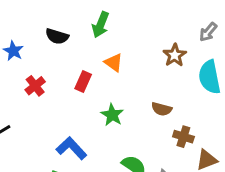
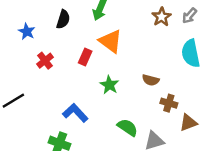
black semicircle: (57, 36) -> (63, 19), turned -90
brown star: (175, 55) -> (162, 17), moved
orange triangle: (114, 62) -> (111, 41), size x1.5

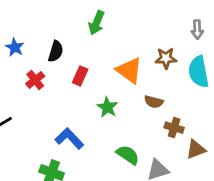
gray arrow: (189, 16) -> (197, 30), turned -42
brown star: (162, 17) -> (166, 58), moved, turned 30
black semicircle: (63, 19) -> (56, 51), moved
orange triangle: (111, 41) -> (129, 70), moved

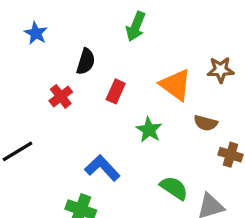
blue star: (15, 47) -> (36, 33), moved

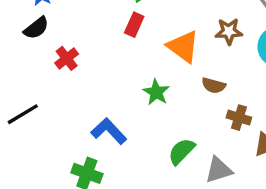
black semicircle: (86, 61) -> (36, 28), moved, turned 35
red rectangle: (116, 91) -> (134, 25), moved
green semicircle: (174, 188) -> (181, 151), turned -80

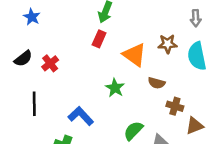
black semicircle: (36, 28) -> (23, 59), moved
black line: (23, 114) -> (34, 104), moved, turned -60

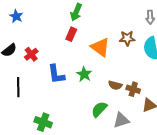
brown semicircle: (157, 83) -> (115, 85), moved
blue L-shape: (81, 116) -> (56, 74), moved, turned -145

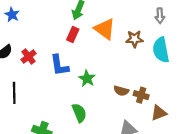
orange triangle: (100, 47) -> (105, 29), moved
blue L-shape: (56, 74) -> (59, 65), moved
green semicircle: (99, 109) -> (79, 113), moved, turned 114

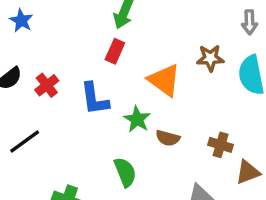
orange triangle: (105, 29) -> (164, 80), moved
brown semicircle: (121, 91) -> (168, 138), moved
black line: (14, 93) -> (25, 141), turned 55

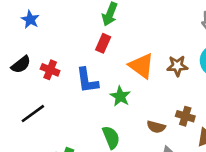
brown star: (210, 58) -> (177, 66), moved
red cross: (47, 85) -> (50, 70), turned -30
brown semicircle: (168, 138) -> (156, 127), moved

